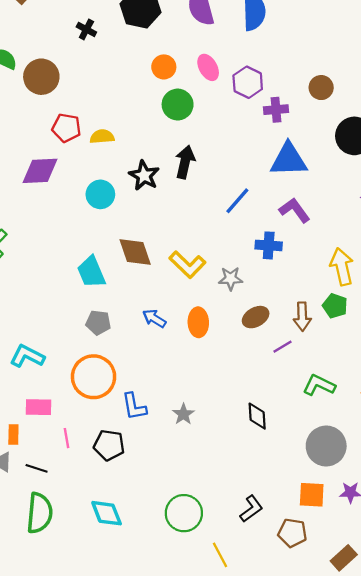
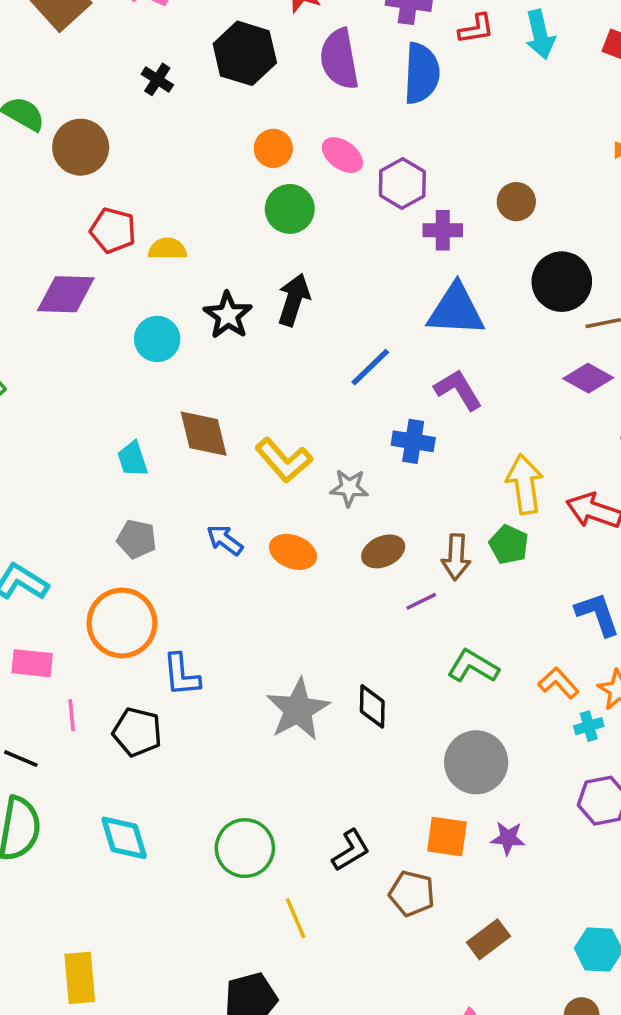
pink ellipse: (208, 67) -> (342, 155), turned -30
cyan trapezoid: (91, 272) -> (133, 459), size x0.7
orange ellipse: (198, 322) -> (293, 552), turned -72
gray star: (183, 414) -> (298, 710), moved, size x1.8

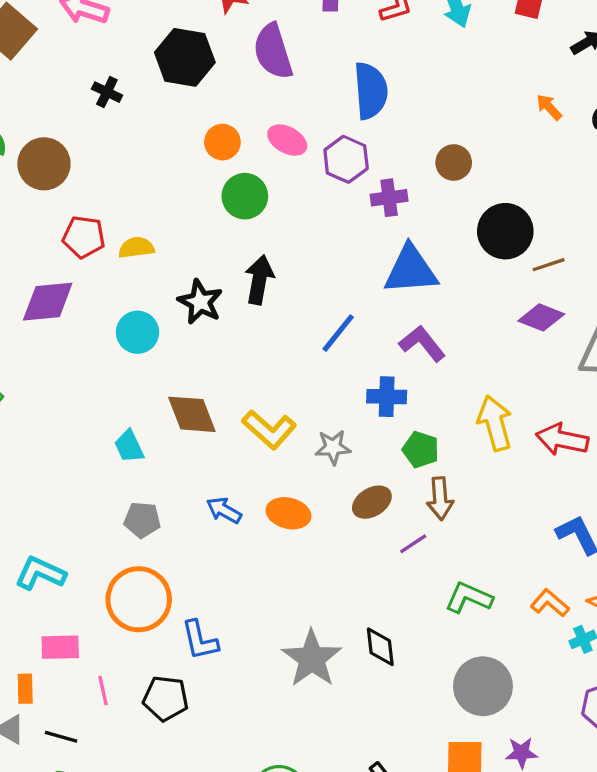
blue semicircle: (422, 73) -> (371, 91), moved
green pentagon: (509, 545) -> (421, 450), moved

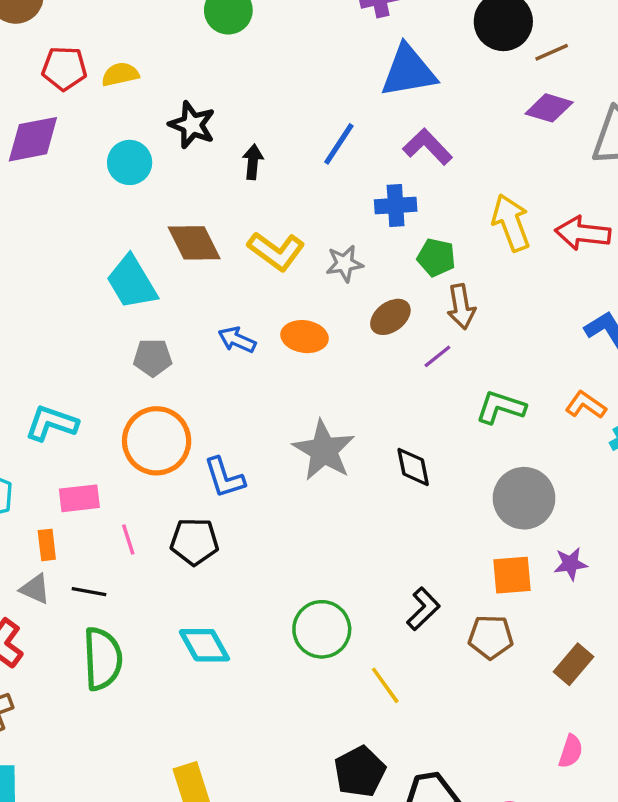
black arrow: (259, 280) -> (253, 162), moved, size x0.7
cyan trapezoid: (129, 446) -> (132, 282), size x1.6
gray star: (312, 659) -> (324, 450), moved

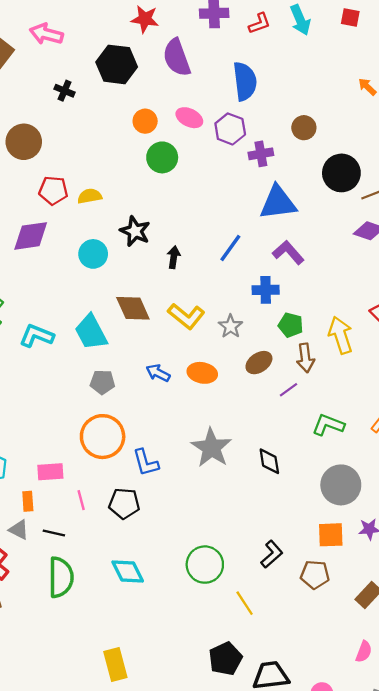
yellow arrow: (511, 223) -> (341, 335), moved
gray star: (344, 263) -> (231, 326), turned -30
cyan L-shape: (52, 423) -> (37, 336), moved

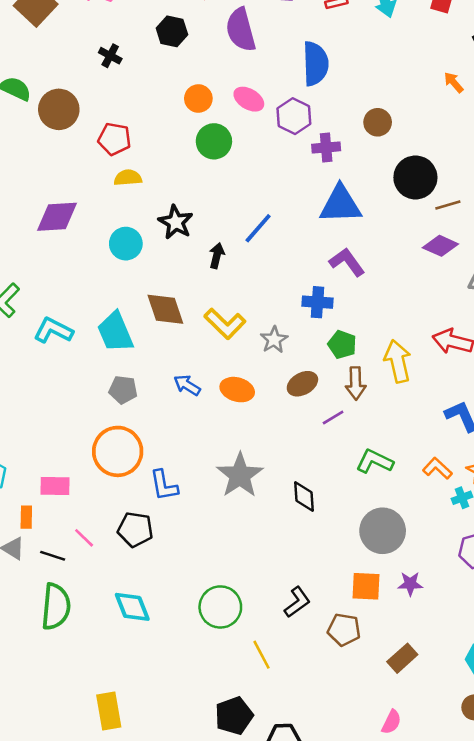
black hexagon: (117, 64) -> (172, 31), size x0.7
red pentagon: (53, 190) -> (114, 139), moved
blue line: (230, 248) -> (258, 228), moved
pink line: (81, 500) -> (84, 538), moved, turned -36

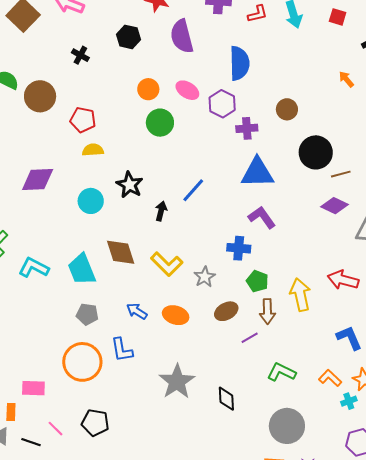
blue L-shape: (164, 485) -> (122, 350), moved

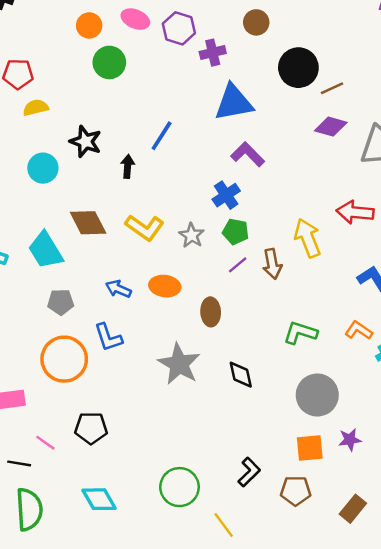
blue cross: (239, 248) -> (226, 195), turned -30
green pentagon: (257, 281) -> (236, 232), moved
brown ellipse: (226, 311) -> (211, 312), moved, turned -55
purple line: (250, 338) -> (238, 265), moved

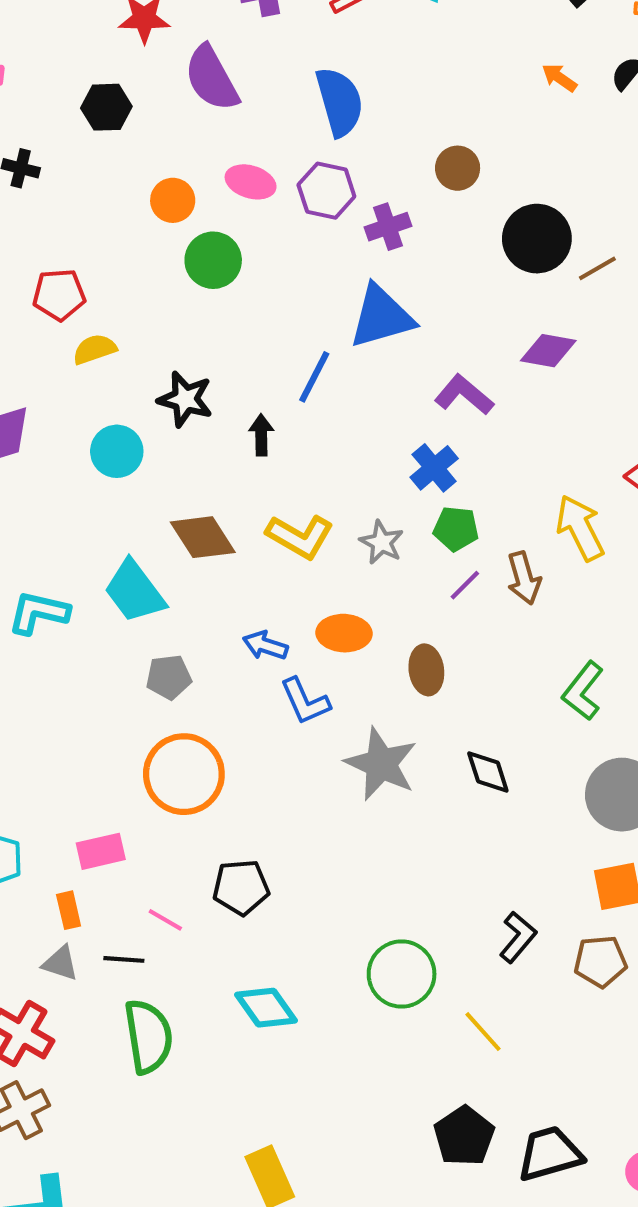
blue triangle: (234, 103) -> (381, 317), moved
purple diamond: (331, 127) -> (548, 351), moved
green L-shape: (300, 333) -> (583, 691), turned -64
blue L-shape: (108, 337) -> (305, 701), moved

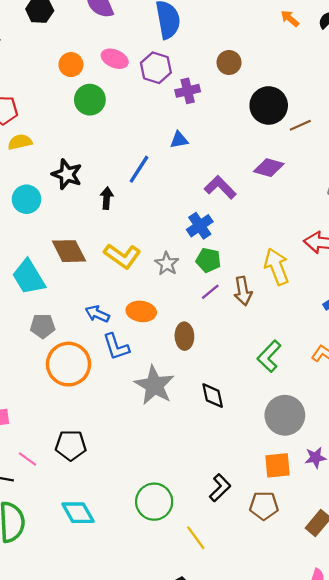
blue triangle: (381, 317) -> (179, 140), size x0.5
orange circle: (184, 774) -> (68, 364), moved

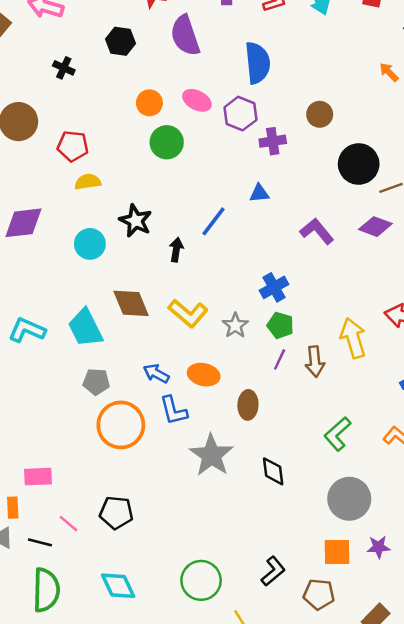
purple diamond: (269, 168) -> (375, 227), moved
purple L-shape: (220, 187) -> (317, 231), moved
purple line: (210, 292) -> (280, 359), turned -30

